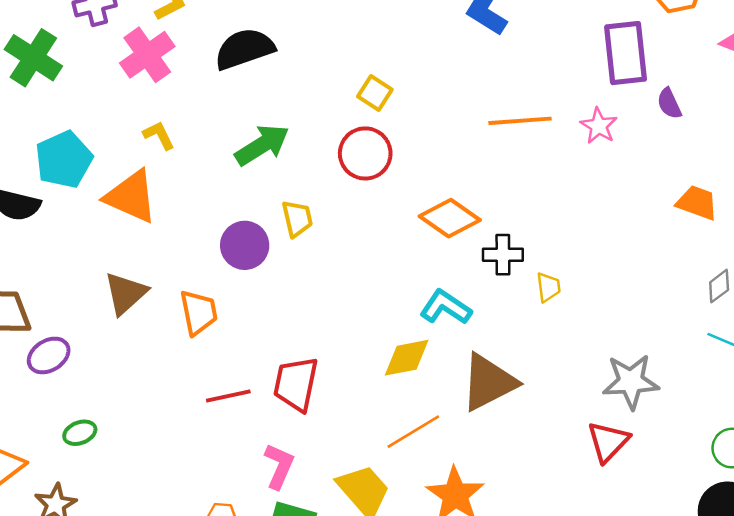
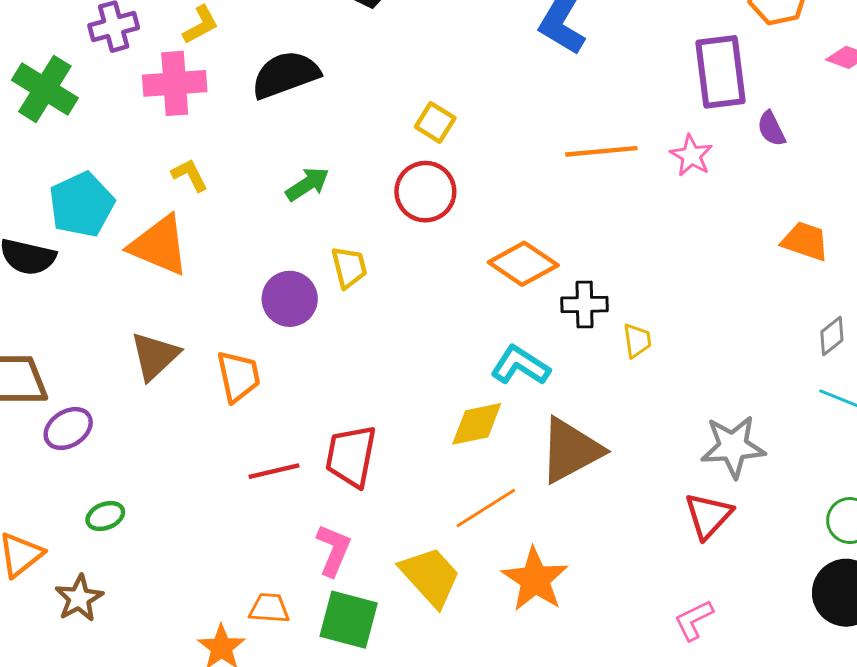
pink cross: (147, 55) -> (175, 83), turned 32
green arrow: (262, 145) -> (308, 184), size x0.7

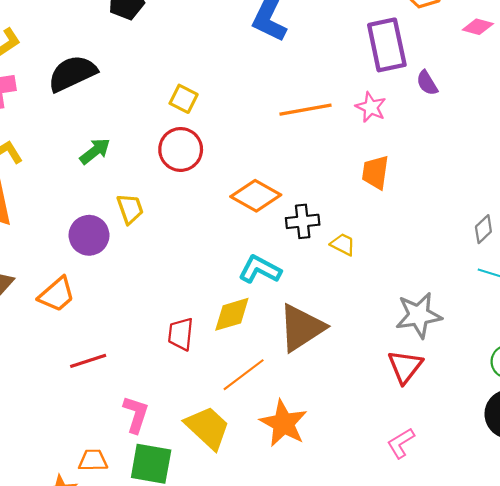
orange trapezoid: (805, 241) -> (375, 172), moved, turned -96
yellow trapezoid: (637, 341) -> (343, 244), turned -50
orange trapezoid: (238, 376) -> (57, 294), turned 66
red trapezoid: (351, 456) -> (181, 334), moved, size x0.7

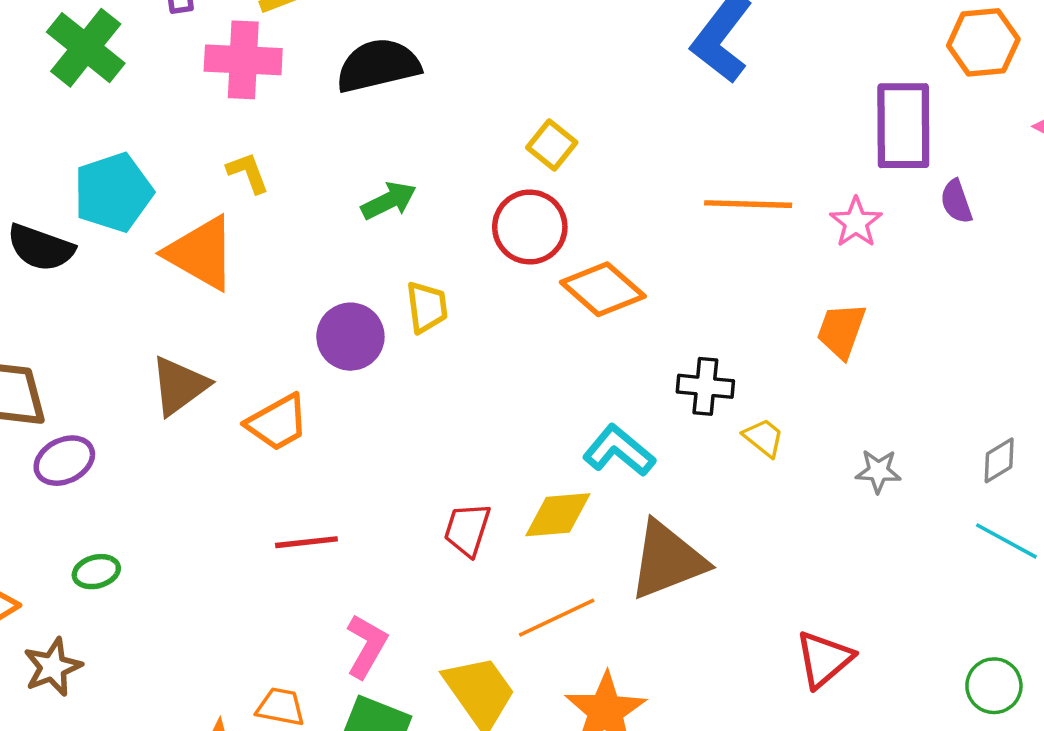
orange diamond: (256, 196) -> (603, 289), moved
gray star: (419, 315) -> (878, 471), moved, size x0.6

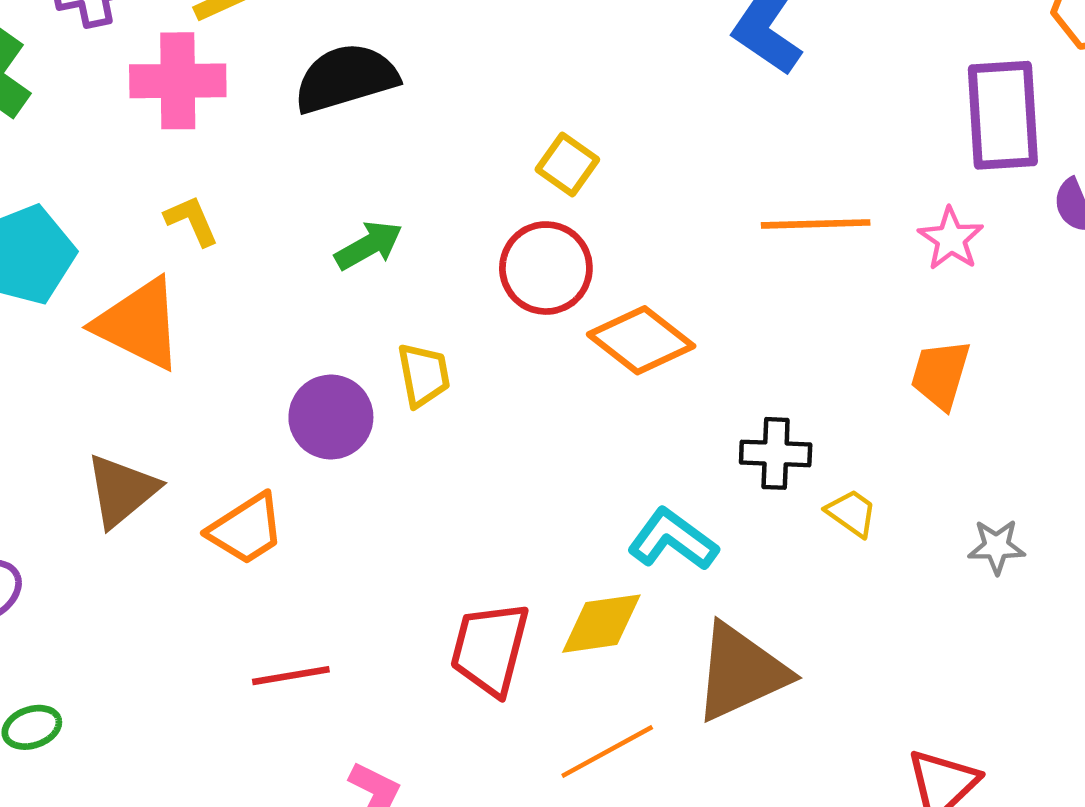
red trapezoid: (467, 530) -> (490, 648), size x1.4

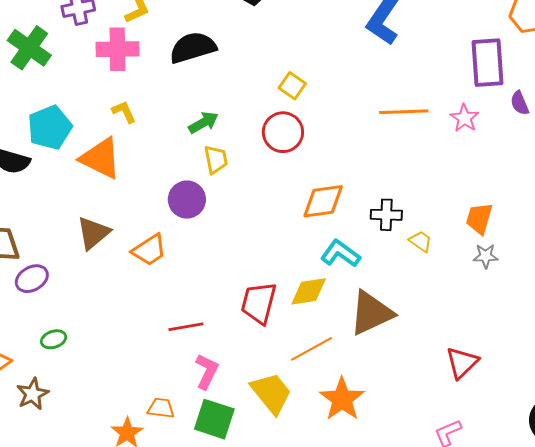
orange diamond: (641, 340) -> (323, 201), moved, turned -45
orange trapezoid: (940, 374) -> (479, 218), moved
yellow trapezoid: (424, 375) -> (216, 159), moved
red line: (291, 676) -> (186, 327), moved

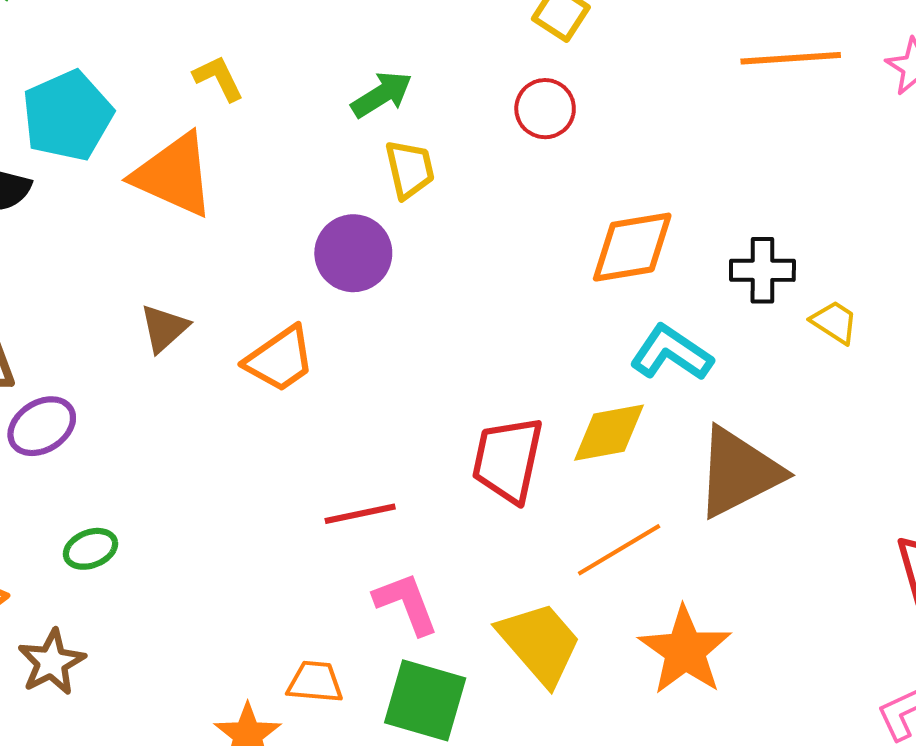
red circle: (283, 132) -> (545, 109), size x0.7
brown triangle: (93, 233) -> (164, 328), size x0.7
pink L-shape: (207, 371) -> (406, 603), turned -45

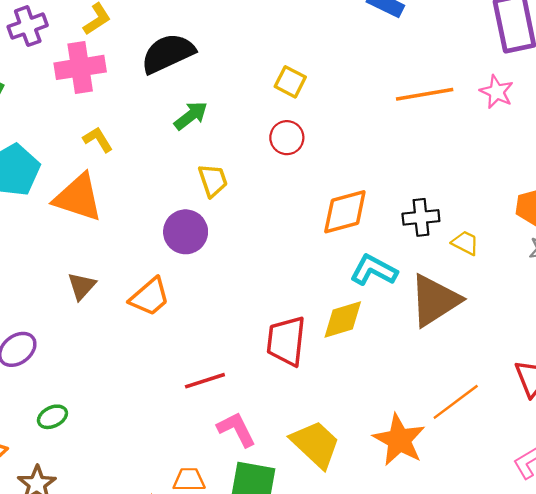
green arrow: (382, 94) -> (191, 116), moved
brown triangle: (739, 472) -> (435, 300), moved
orange line: (619, 550) -> (456, 402), moved

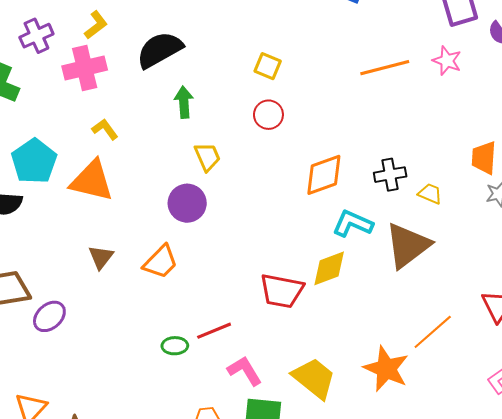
green arrow: (191, 116) -> (184, 102), turned -52
red trapezoid: (286, 341) -> (282, 291), turned -81
green ellipse: (52, 417) -> (175, 346), moved, turned 30

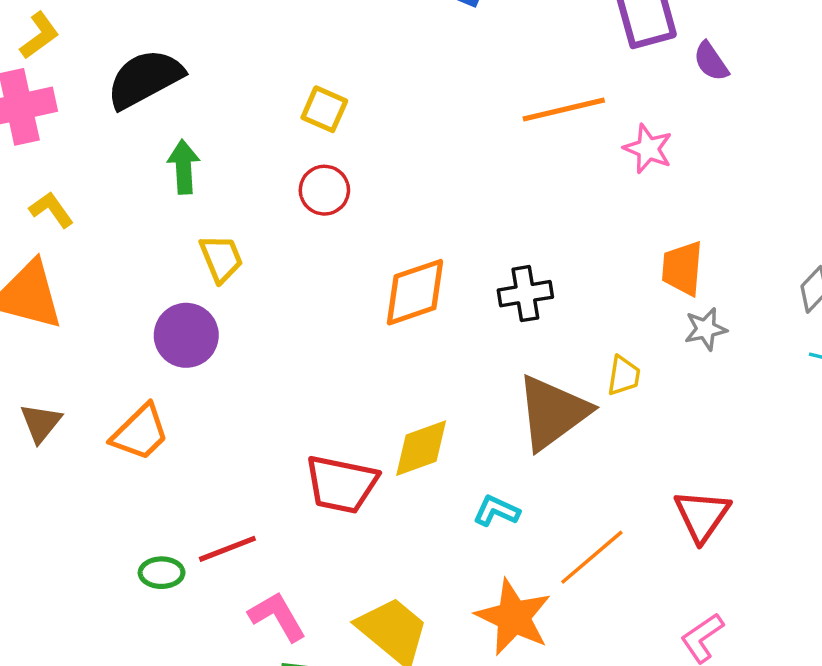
pink star: (447, 61) -> (648, 149), moved
orange line: (385, 68) -> (564, 110), moved
yellow trapezoid: (430, 194) -> (624, 376), moved, turned 75
cyan L-shape: (353, 224) -> (496, 511), moved, size x0.7

